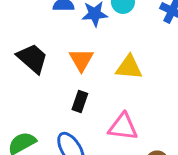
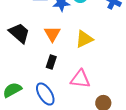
yellow triangle: (129, 67) -> (84, 39), turned -30

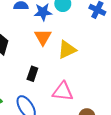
orange triangle: (52, 34) -> (43, 37), moved

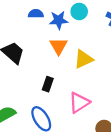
pink triangle: (63, 92) -> (79, 103), turned -40

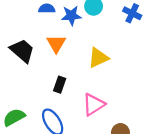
orange triangle: (59, 46) -> (56, 44), moved

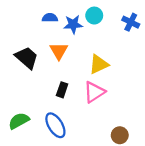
pink triangle: (94, 104) -> (94, 92), moved

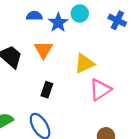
blue star: (73, 24) -> (58, 23), turned -30
pink triangle: (94, 92) -> (100, 90), moved

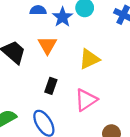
pink triangle: (100, 90) -> (86, 100), moved

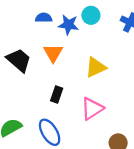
blue star: (63, 17) -> (68, 25), turned -30

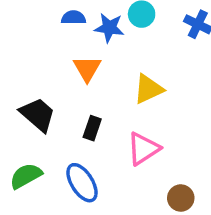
black trapezoid: (19, 60) -> (38, 115), moved

